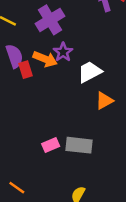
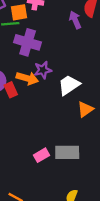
purple cross: (50, 20) -> (28, 42), turned -35
purple star: (63, 52) -> (43, 70), turned 30

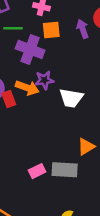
orange square: (19, 12) -> (51, 30), moved
white trapezoid: (69, 85) -> (71, 98), turned -140
orange triangle: (85, 109) -> (86, 147), moved

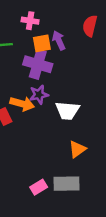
purple arrow: (83, 29) -> (59, 40), moved
purple cross: (30, 49) -> (38, 64), moved
orange triangle: (86, 147) -> (77, 149), moved

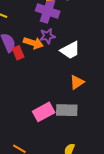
white trapezoid: (67, 111) -> (70, 50), turned -35
pink rectangle: (39, 187) -> (44, 112), size x1.5

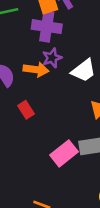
red rectangle: (18, 53) -> (26, 110), moved

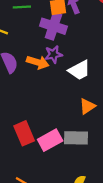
red rectangle: (26, 110) -> (24, 133), moved, size x1.5

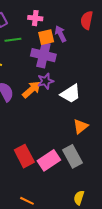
orange arrow: (38, 62) -> (32, 90), turned -54
gray rectangle: (76, 138) -> (73, 156), turned 65

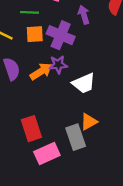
orange square: (46, 37) -> (35, 34), moved
red rectangle: (24, 156) -> (31, 129), moved
gray rectangle: (73, 156) -> (76, 137), moved

